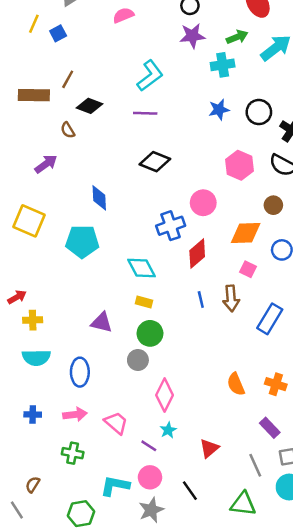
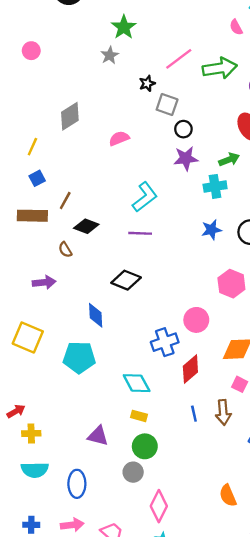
blue square: (58, 33) -> (37, 178), moved
black diamond: (155, 162) -> (126, 280), moved
purple arrow: (46, 164) -> (44, 282), turned 30

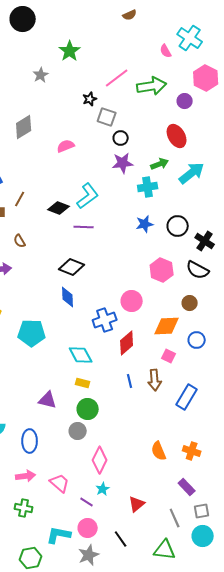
gray star: (110, 55) -> (41, 75), moved
black diamond: (86, 226) -> (59, 208), moved
blue diamond: (96, 315) -> (68, 297), moved

